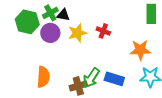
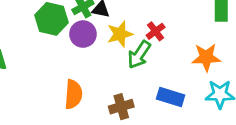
red cross: (103, 31) -> (156, 31), turned 32
green arrow: (91, 78) -> (139, 55), moved

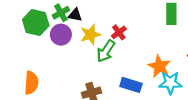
orange star: (206, 57) -> (159, 66), moved, turned 30
orange semicircle: (73, 94) -> (31, 83), moved

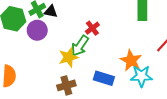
yellow star: (90, 35) -> (68, 57), moved

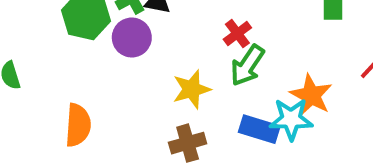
green arrow: (80, 46) -> (247, 65), moved
cyan star: (141, 76) -> (291, 119), moved

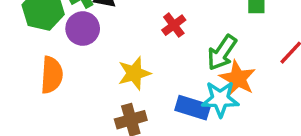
green arrow: (247, 65) -> (222, 53), moved
orange semicircle: (78, 125) -> (52, 75), moved

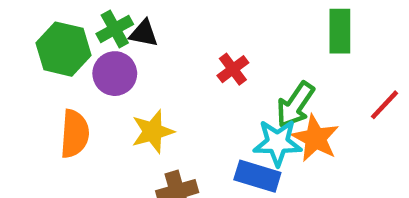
yellow star: (134, 73) -> (153, 132), moved
cyan star: (220, 99) -> (278, 143), moved

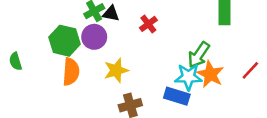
green hexagon: (63, 49) -> (65, 41), moved
red cross: (233, 69) -> (148, 24), moved
red line: (385, 105) -> (250, 70), moved

